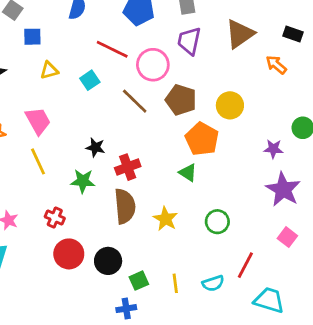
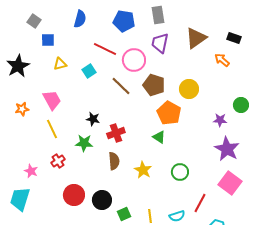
brown semicircle: (125, 206) -> (114, 161), size x0.7
red cross: (55, 217) -> (58, 161), moved, turned 32
pink square: (287, 237) -> (230, 183), size x1.6

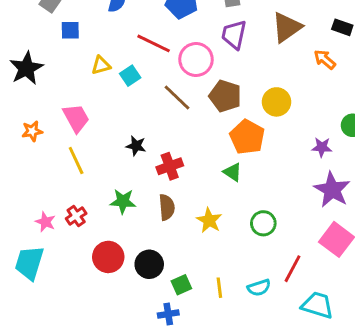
yellow triangle: (60, 64) -> (101, 65), moved
green star: (84, 143) -> (123, 201), moved
red cross: (58, 161) -> (76, 216), moved

